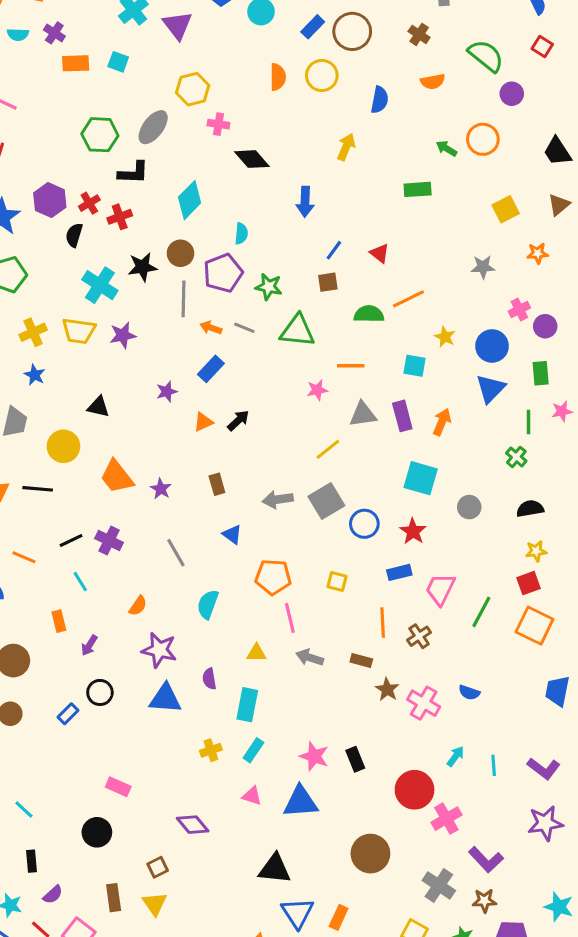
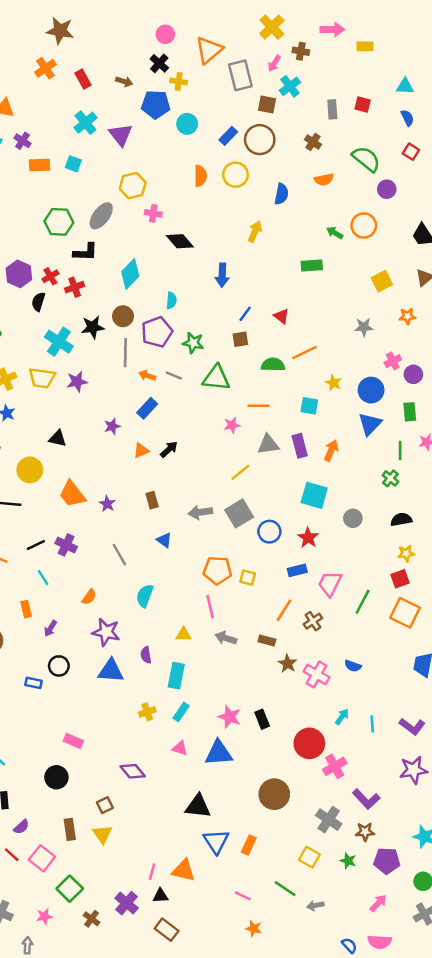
orange pentagon: (273, 577) -> (217, 570), moved
orange line: (383, 623) -> (284, 610), turned 35
blue rectangle: (68, 714) -> (33, 683), turned 56

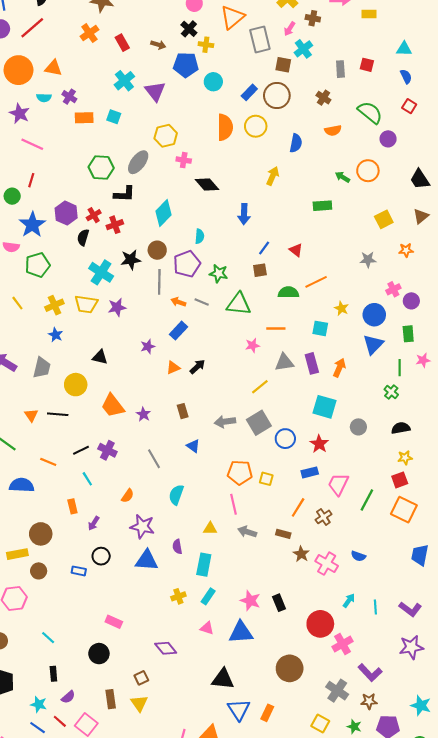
orange semicircle: (200, 176) -> (225, 127), size x1.4

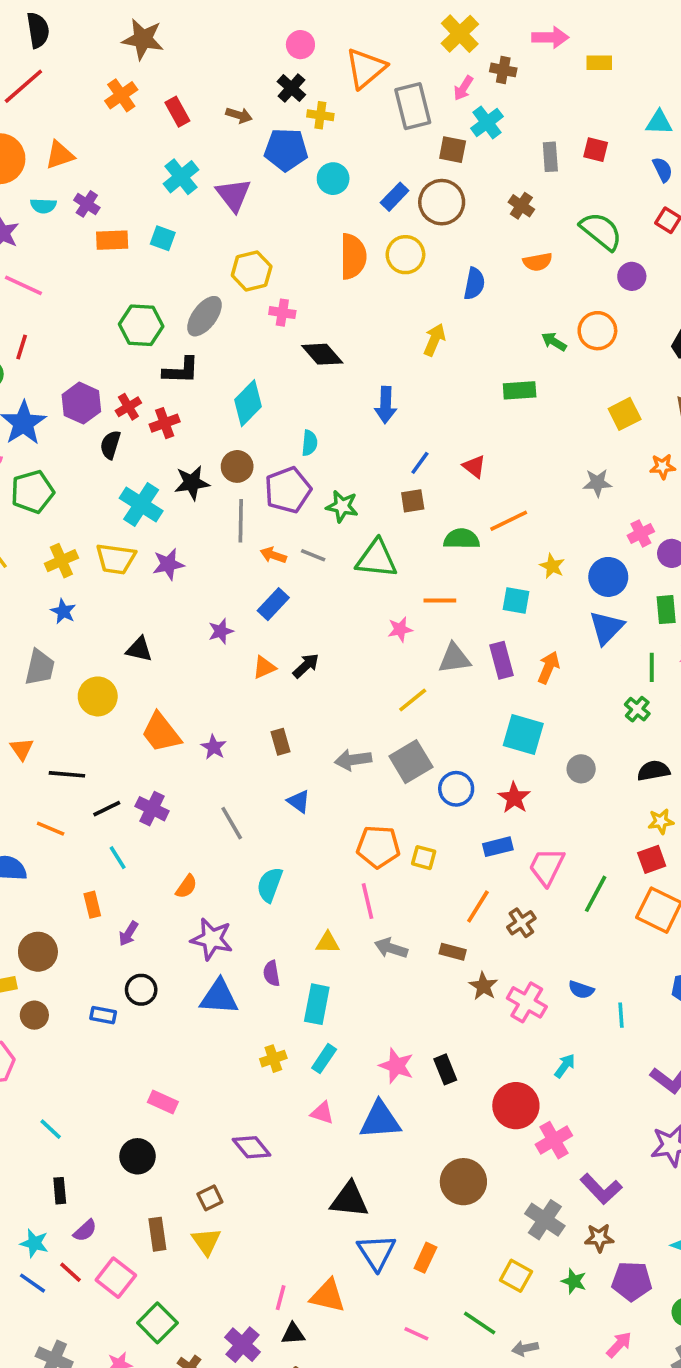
orange triangle: (53, 68) -> (60, 155), turned -30
black line: (58, 414) -> (67, 774), moved
cyan line: (375, 607) -> (621, 1015), moved

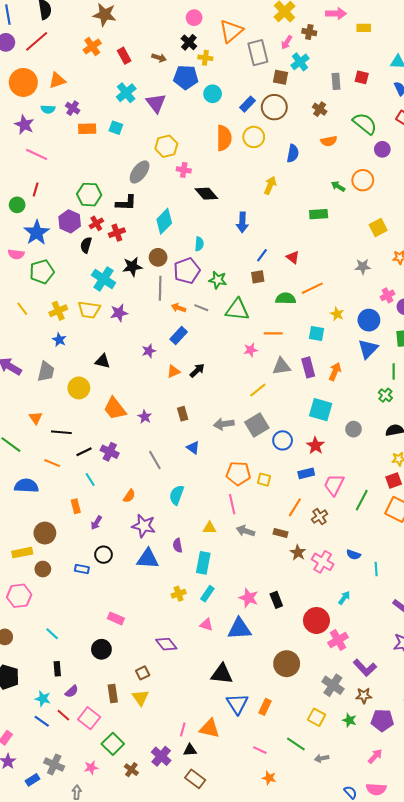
green hexagon: (141, 325) -> (89, 195), moved

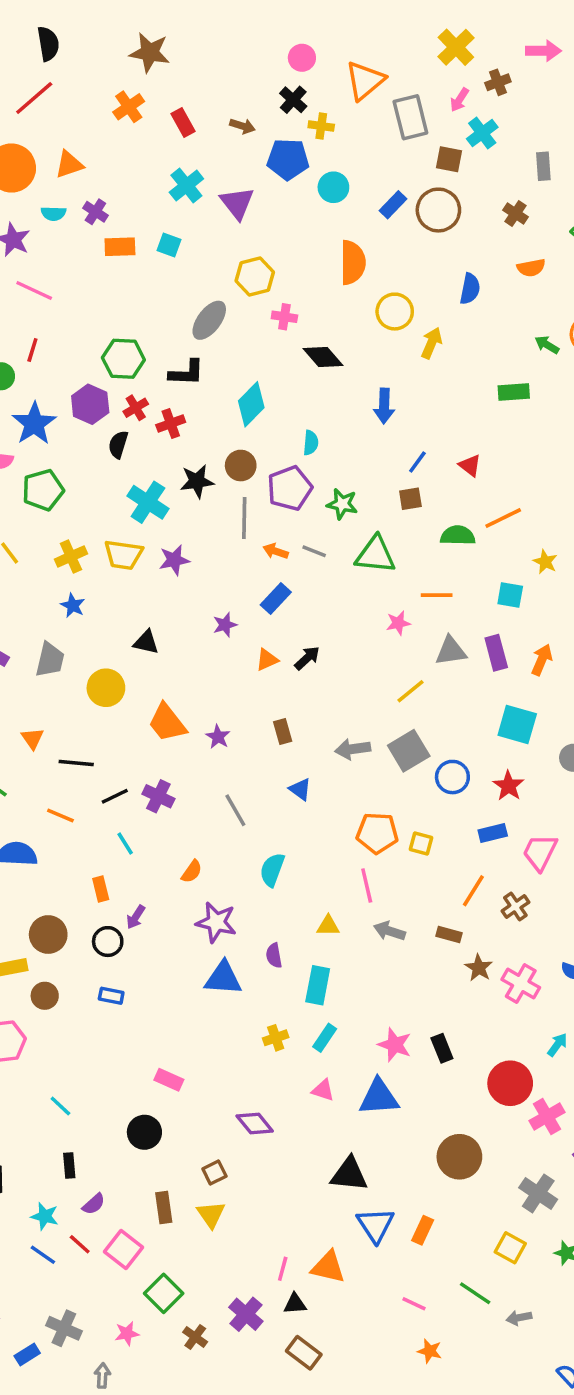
brown cross: (309, 32) -> (498, 82), turned -32
yellow circle: (254, 137) -> (395, 312), moved
black circle: (104, 555) -> (108, 942), moved

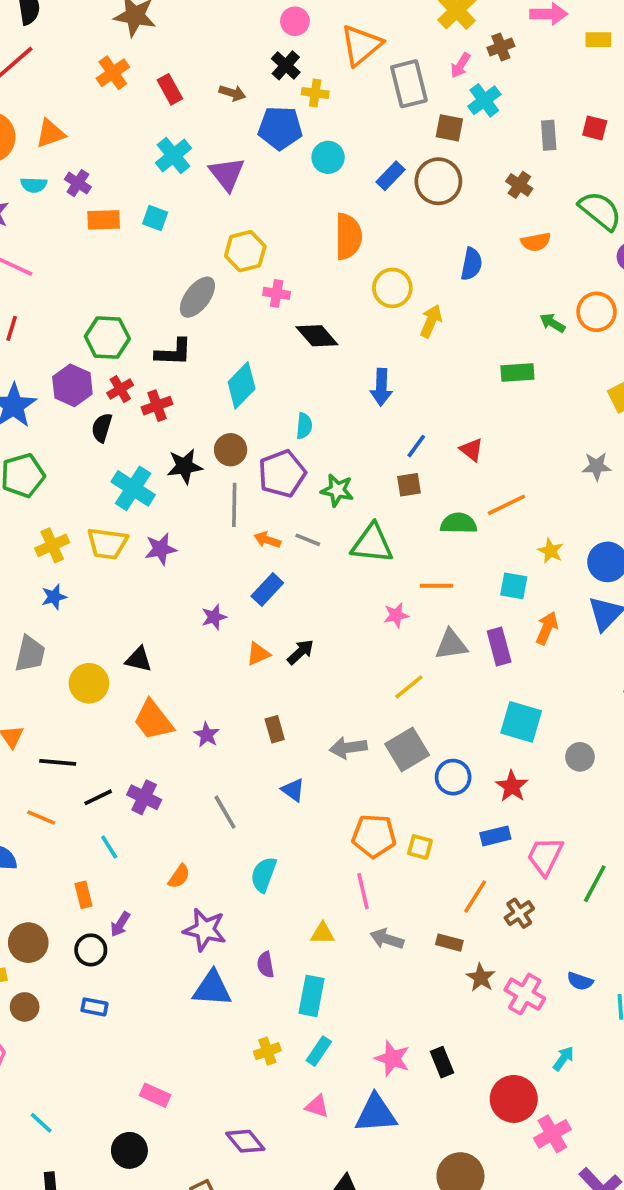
blue star: (73, 606) -> (54, 597), turned 30
black triangle: (146, 642) -> (139, 659), moved
orange arrow: (542, 660) -> (547, 628), moved

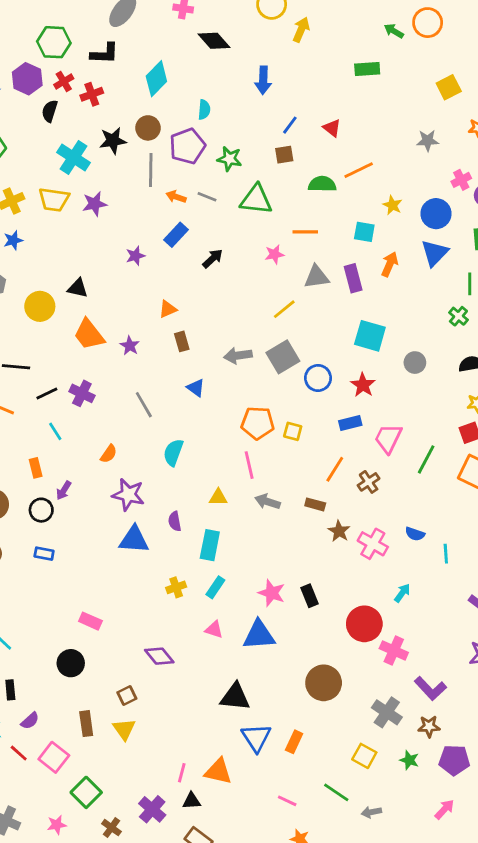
black arrow: (300, 652) -> (213, 259), moved
orange triangle: (258, 654) -> (168, 309), moved
pink cross: (552, 1134) -> (394, 651), turned -36

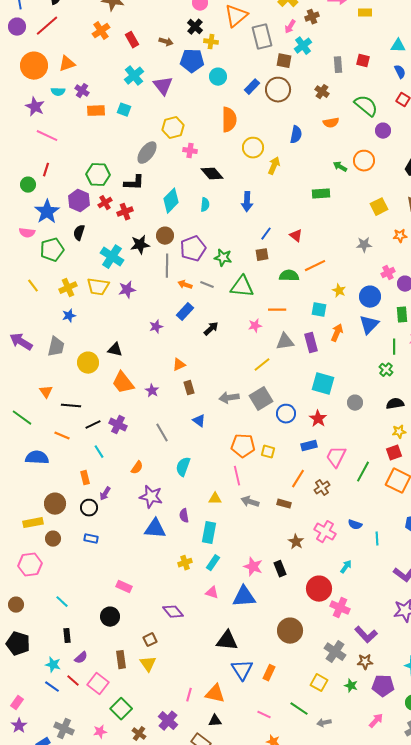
cyan semicircle: (204, 110) -> (205, 205), moved
black semicircle: (50, 111) -> (79, 233), moved
brown star: (339, 531) -> (296, 542), moved
black triangle: (192, 801) -> (215, 721), moved

